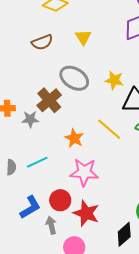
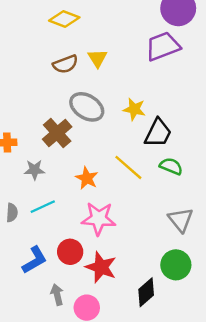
brown semicircle: (42, 42) -> (65, 64), moved
gray star: (30, 119) -> (34, 170), moved
gray arrow: (51, 225) -> (57, 295), moved

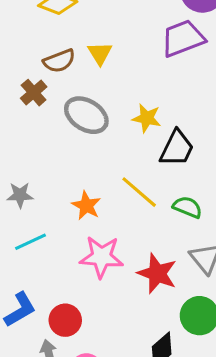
brown cross: (57, 133) -> (34, 93), moved, size x0.7
green semicircle: (171, 166) -> (187, 207), moved
red circle: (70, 252) -> (65, 320), moved
red star: (101, 267) -> (157, 273), moved

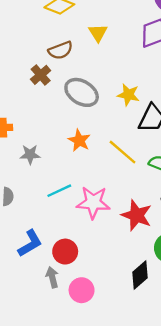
yellow triangle: (100, 53) -> (98, 33), moved
orange star: (86, 206) -> (79, 140), moved
cyan line: (31, 242) -> (59, 191), moved

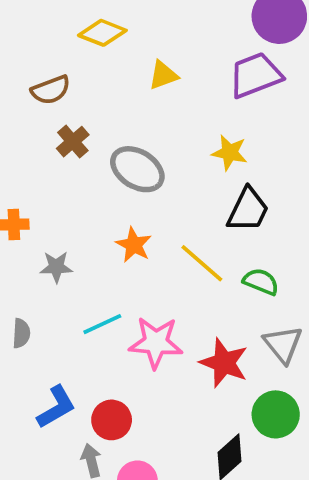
yellow triangle: (98, 33) -> (163, 75), turned 42
brown semicircle: (60, 50) -> (51, 90), moved
yellow star: (128, 95) -> (230, 153), moved

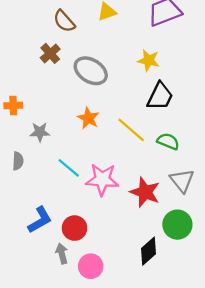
brown semicircle: (51, 90) -> (64, 21), moved, turned 70
cyan line: (102, 324) -> (69, 168), turned 65
gray semicircle: (21, 333) -> (18, 161), moved

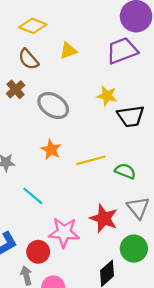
black trapezoid: (160, 96) -> (131, 116), moved, turned 56
yellow line: (131, 130) -> (91, 160), turned -56
pink star: (102, 179) -> (64, 232), moved

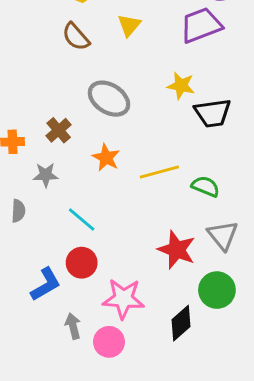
yellow triangle: (68, 51) -> (129, 25), turned -30
brown cross: (16, 89) -> (59, 130), moved
pink star: (64, 232) -> (123, 299), moved
red circle: (38, 252) -> (82, 263), moved

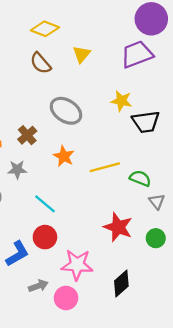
gray triangle: (223, 235) -> (157, 202), moved, size x0.7
green circle: (217, 290) -> (156, 238), moved, size x0.7
gray arrow: (73, 326) -> (38, 286), turned 84

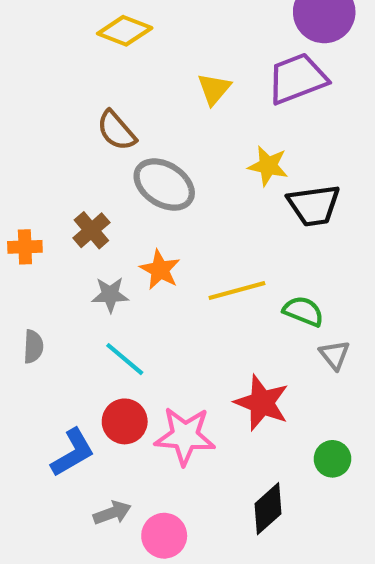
yellow triangle: (82, 54) -> (214, 89), moved
brown semicircle: (41, 63) -> (116, 130), moved
gray star: (17, 169) -> (110, 295), moved
green circle: (156, 238) -> (332, 459), moved
pink star: (77, 265) -> (185, 436), moved

